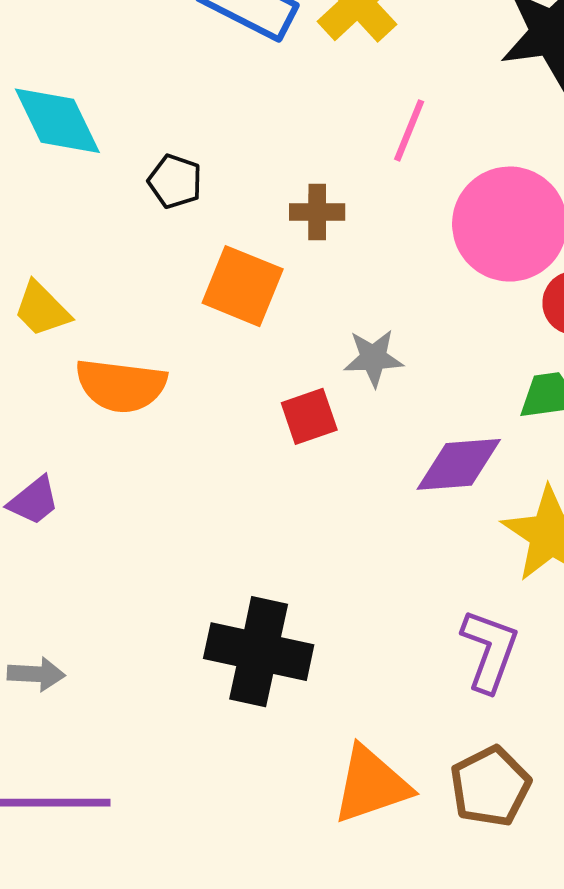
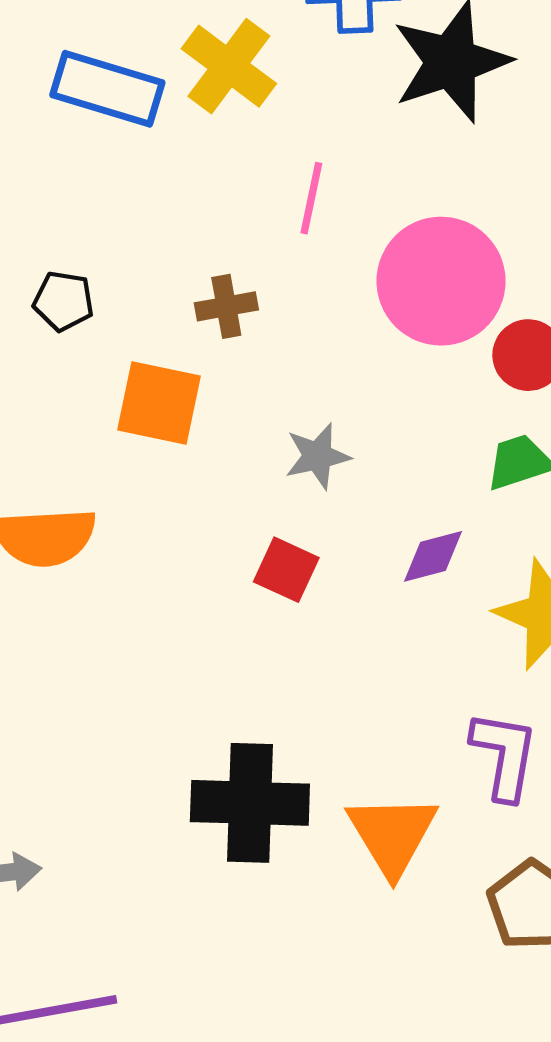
red square: (309, 416) -> (286, 570), moved, turned -36
purple diamond: (459, 464) -> (433, 556), size x0.7
orange triangle: (371, 785) -> (392, 834), moved, turned -32

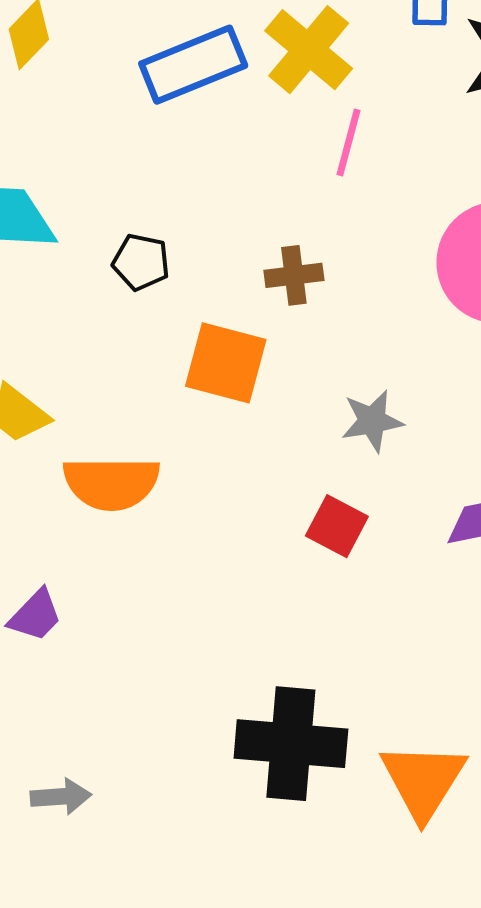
blue rectangle: (107, 89) -> (193, 65), turned -42
pink line: (311, 198) -> (348, 143), moved

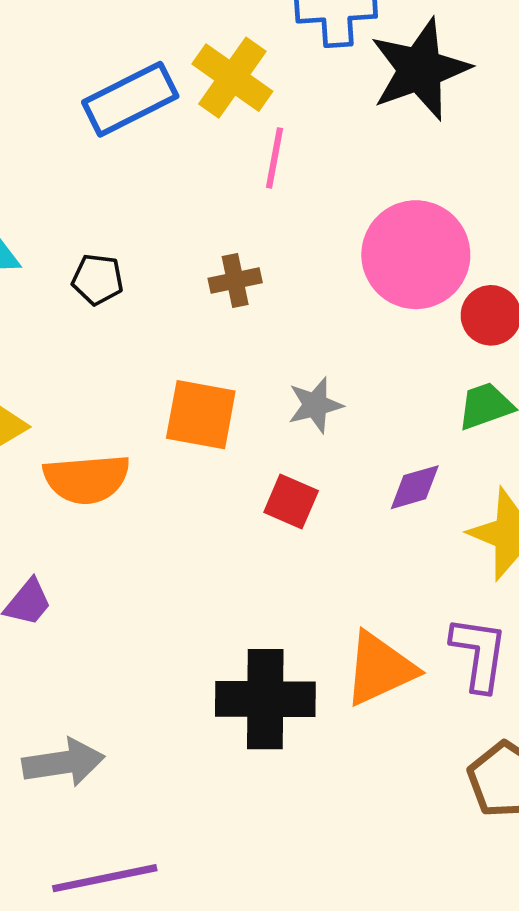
orange square: (226, 363) -> (201, 415), moved
orange triangle: (423, 781) -> (380, 669), moved, turned 38
gray arrow: (61, 797) -> (63, 763), size x1.5

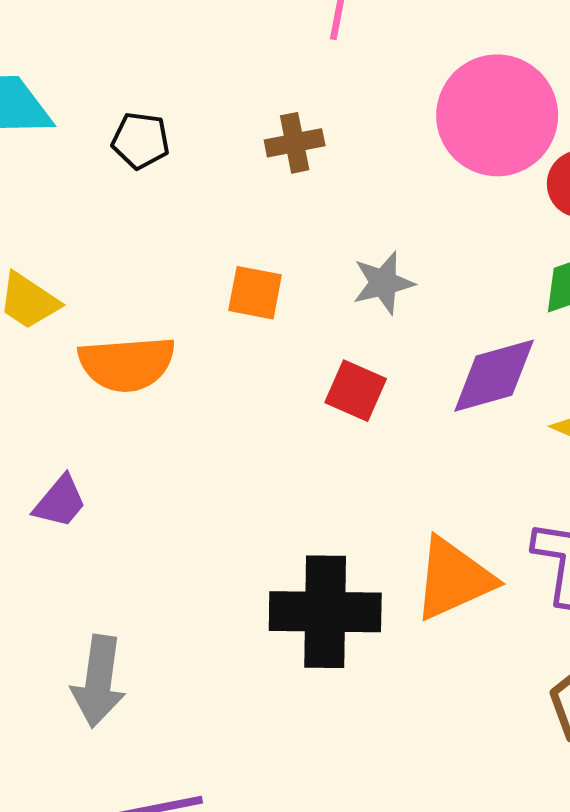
orange square: (201, 415) -> (255, 293), size x0.7
purple diamond: (415, 487) -> (494, 376), size x1.5
gray arrow: (63, 763) -> (99, 681), turned 106

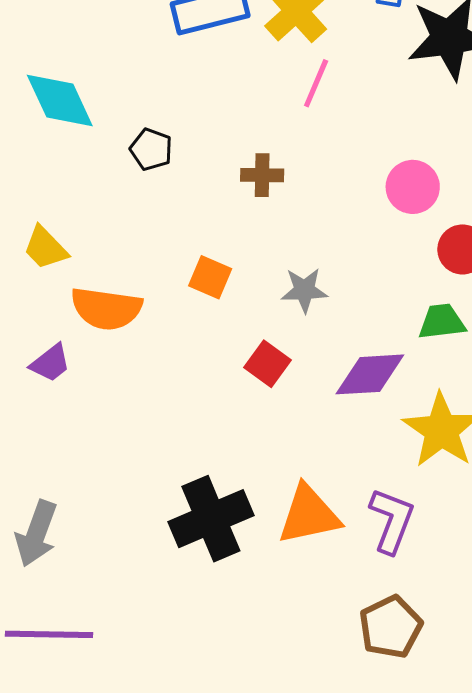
pink circle: (497, 115) -> (413, 187), size x0.6
purple trapezoid: (60, 502) -> (50, 363), moved
black cross: (325, 612) -> (211, 519), turned -36

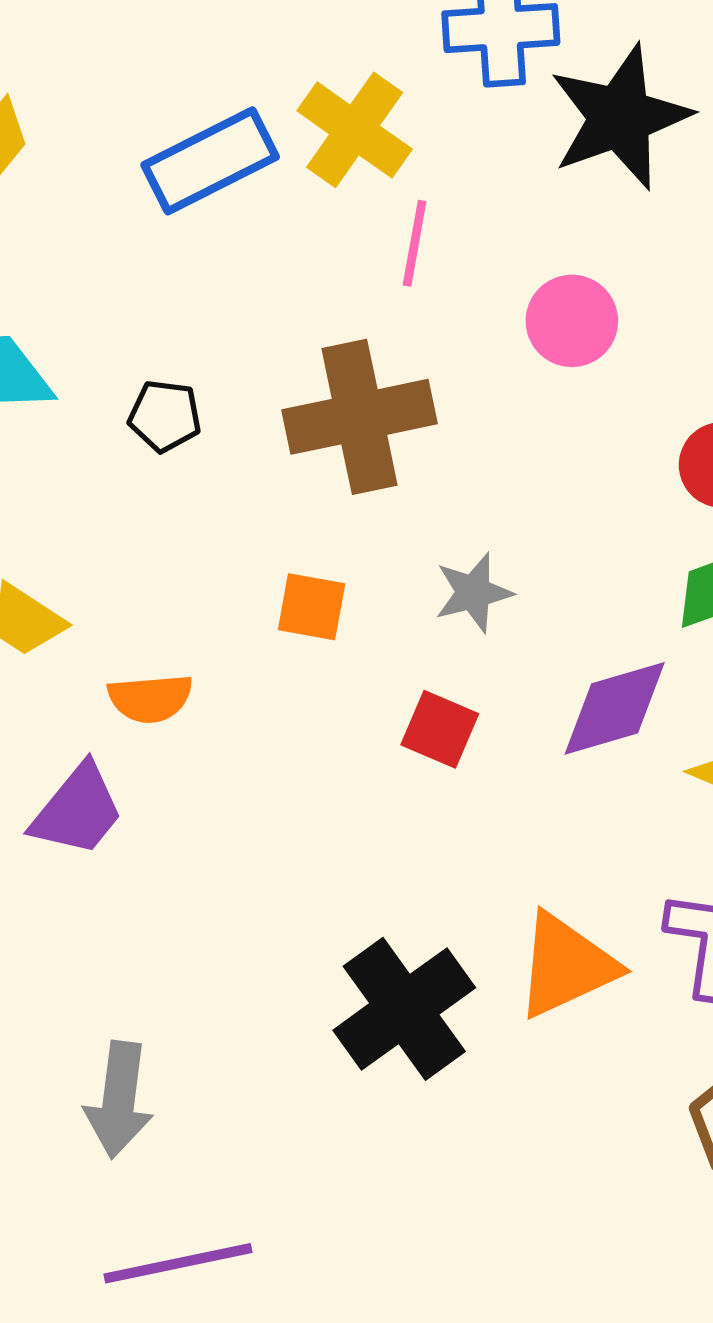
brown cross: (262, 175) -> (360, 417), size x2.0
pink circle: (413, 187) -> (572, 321), moved
orange semicircle: (106, 309) -> (150, 698), size x0.7
purple trapezoid: (50, 363) -> (78, 810), size x1.4

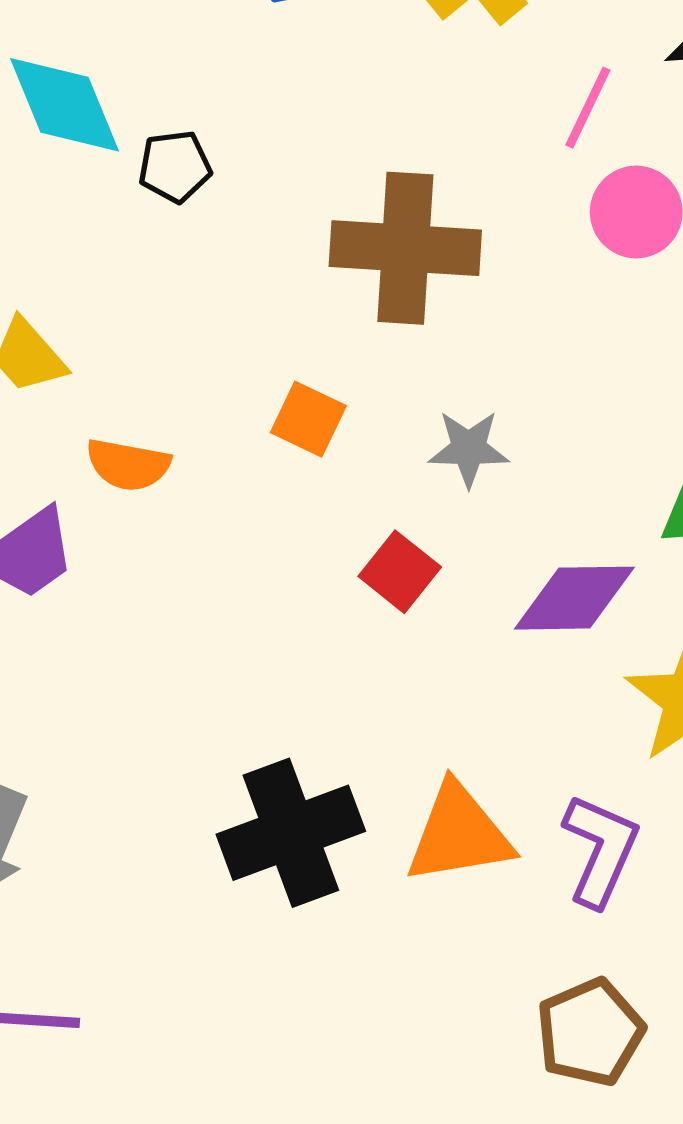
pink line: (415, 243) -> (588, 108), moved
black pentagon: (165, 416) -> (175, 167), moved, turned -30

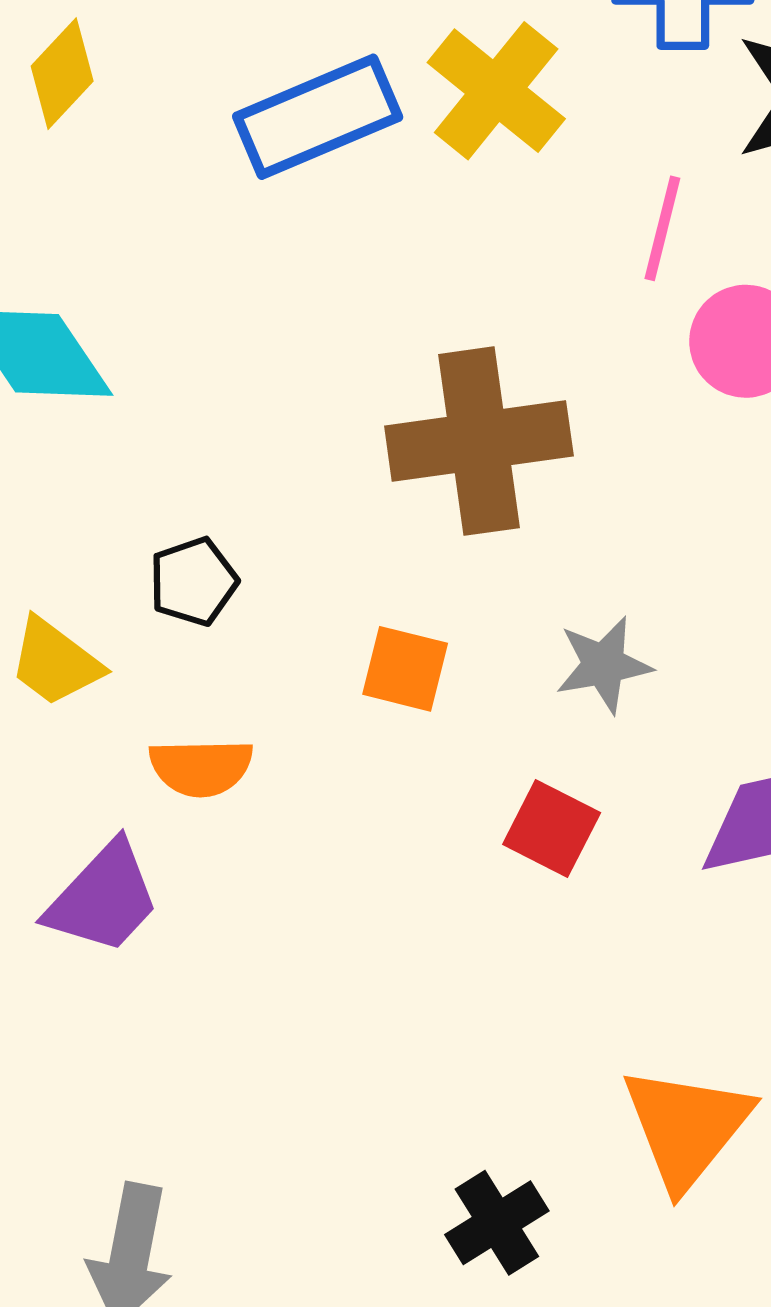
black pentagon: (175, 167) -> (193, 582), moved
black cross: (291, 833) -> (497, 1223), moved, size x0.6
orange triangle: (459, 834) -> (687, 1127), turned -30

